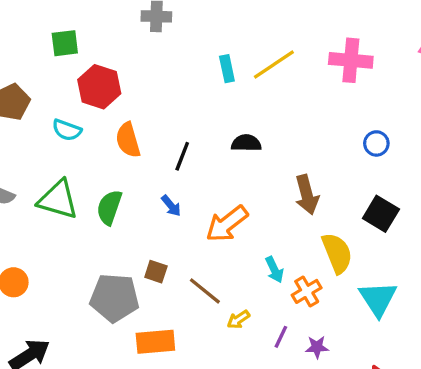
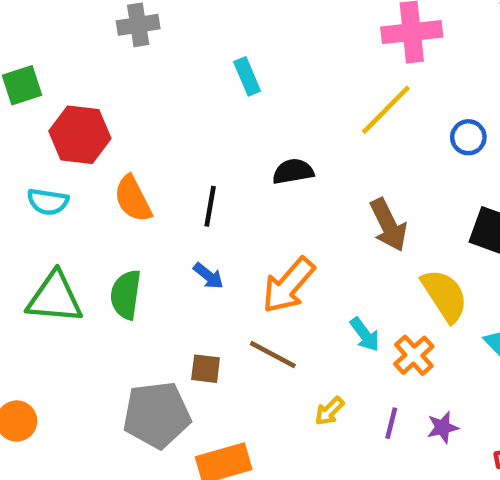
yellow line: (274, 64) -> (386, 110), moved
brown line: (205, 291) -> (273, 355), moved

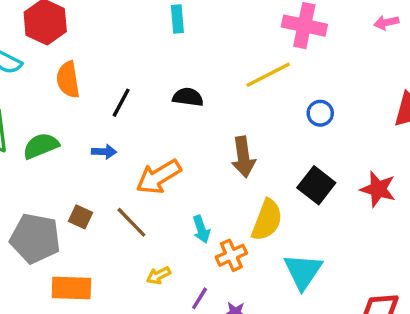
blue arrow: (209, 276) -> (104, 152), turned -55
green semicircle: (126, 295) -> (41, 146), turned 42
yellow semicircle: (445, 295) -> (267, 220), turned 36

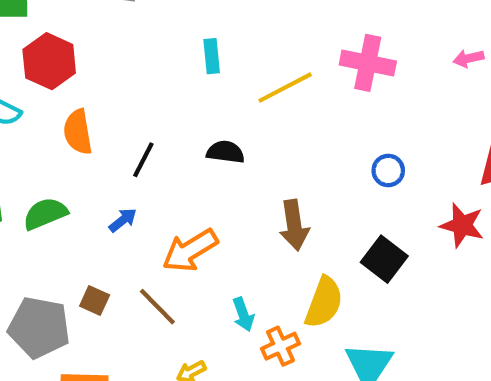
yellow line: (268, 75) -> (285, 88), moved
blue arrow: (104, 152) -> (123, 220), turned -40
red star: (378, 189) -> (462, 225), moved

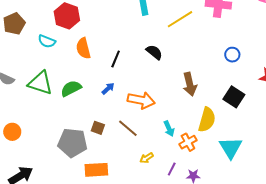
black semicircle: (225, 152) -> (154, 52), turned 36
orange arrow: (190, 250) -> (141, 100), turned -132

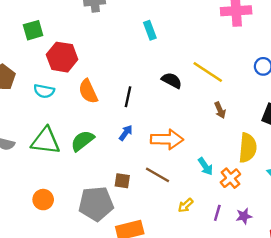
yellow line: (180, 19) -> (208, 72), moved, turned 76
brown arrow: (190, 84) -> (220, 110), size x0.6
orange circle: (12, 132) -> (43, 200), moved

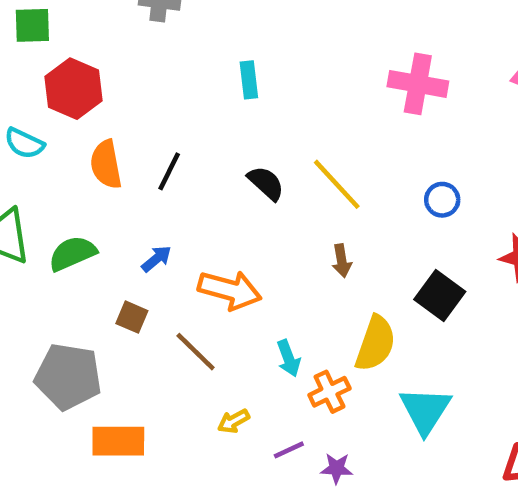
black line: (128, 97) -> (169, 171), moved
brown square: (122, 181) -> (132, 317), moved
purple line: (217, 213) -> (289, 450), turned 35

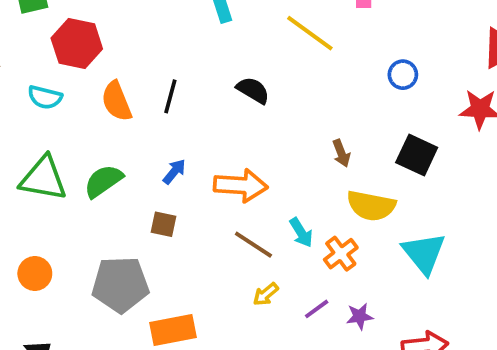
yellow line: (337, 184) -> (310, 33), moved
brown arrow: (342, 261) -> (341, 153), moved
yellow semicircle: (375, 343) -> (371, 206), turned 93
brown line: (196, 352) -> (253, 245), moved

